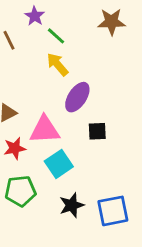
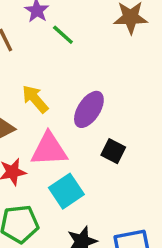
yellow arrow: (57, 64) -> (35, 99), moved
black square: (97, 131) -> (113, 151), turned 30

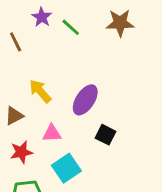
green line: (63, 35) -> (71, 27), moved
pink triangle: (49, 149) -> (52, 133), size x0.6

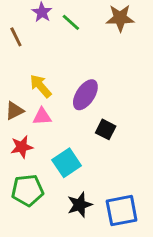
pink triangle: (52, 133) -> (42, 116), moved

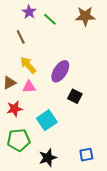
brown line: (16, 37) -> (21, 37), moved
black star: (80, 205) -> (48, 158), moved
blue square: (122, 211) -> (86, 155), size x0.6

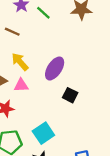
brown line: (21, 37) -> (12, 32), turned -40
cyan square: (47, 120) -> (43, 133), moved

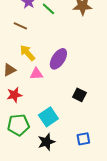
pink triangle: (21, 85) -> (36, 74), moved
black square: (70, 95) -> (79, 95), moved

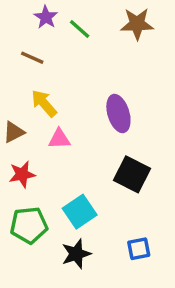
purple ellipse: (58, 59) -> (118, 114), moved, turned -50
black square: (79, 95) -> (132, 174), size x1.5

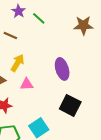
brown star: (137, 24) -> (83, 25), moved
yellow arrow: (44, 103) -> (17, 63), turned 72

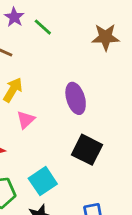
pink triangle: (27, 84) -> (26, 120), turned -40

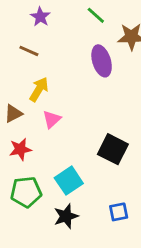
green line: (43, 27) -> (96, 15), moved
purple ellipse: (76, 98) -> (102, 61), moved

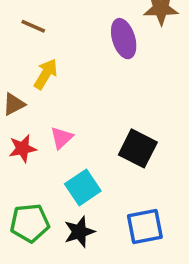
pink triangle: (52, 119) -> (62, 138), moved
green pentagon: (26, 192) -> (30, 223), moved
blue square: (119, 212) -> (145, 226), size x1.5

